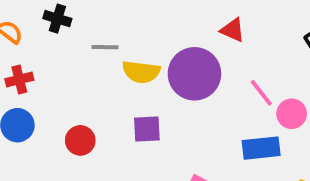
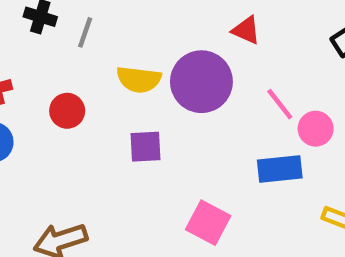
gray line: (105, 47) -> (85, 32), moved, turned -72
red circle: (80, 140) -> (67, 111), moved

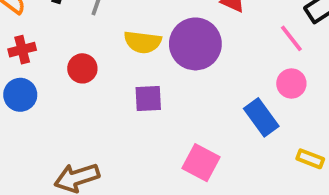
pink line: (280, 104) -> (291, 38), moved
blue rectangle: (280, 169) -> (261, 117), turned 60

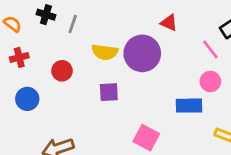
blue circle: (20, 95) -> (27, 99), moved
blue rectangle: (261, 117) -> (189, 106), turned -55

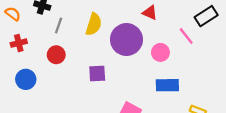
gray line: (73, 24) -> (59, 25), moved
yellow semicircle: (105, 52) -> (94, 24), moved, turned -80
pink circle: (210, 81) -> (160, 52), moved

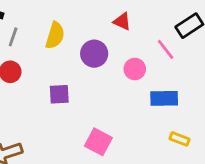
purple circle: (126, 40) -> (94, 54), size x0.7
blue rectangle: (167, 85) -> (164, 98), moved

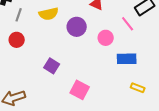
yellow semicircle: (55, 35) -> (49, 14), turned 60
purple square: (59, 94) -> (52, 66), moved, turned 35

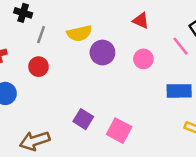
purple circle: (77, 27) -> (102, 53), moved
pink circle: (106, 38) -> (143, 59), moved
purple square: (52, 66) -> (83, 119), moved

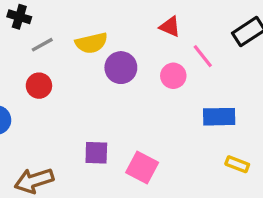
gray line: (41, 35) -> (42, 45), turned 42
pink line: (180, 46) -> (203, 56), moved
purple square: (83, 119) -> (96, 153), turned -30

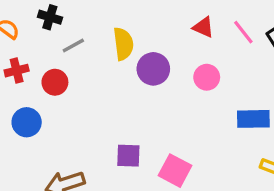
yellow semicircle: (91, 43) -> (123, 44), turned -84
pink line: (203, 56) -> (243, 32), moved
red circle: (39, 86) -> (55, 82), moved

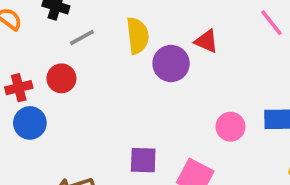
red triangle: (203, 27) -> (206, 41), moved
red cross: (17, 71) -> (19, 88), moved
pink circle: (207, 77) -> (231, 127), moved

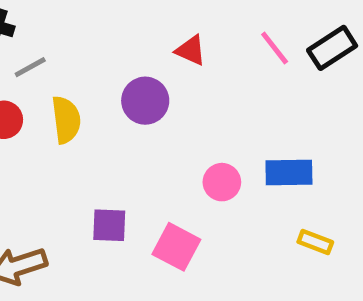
yellow semicircle: (138, 36) -> (66, 120), moved
red triangle: (206, 41) -> (191, 50), moved

